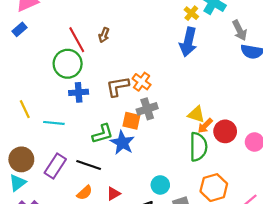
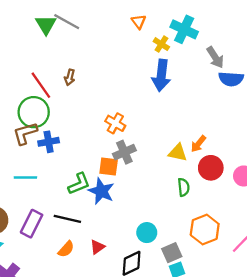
brown L-shape: (118, 86) -> (25, 133), moved
orange arrow: (205, 126) -> (198, 144), moved
green semicircle: (198, 147) -> (184, 187), size x0.6

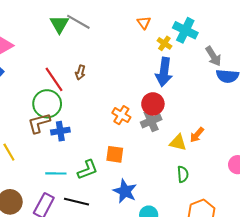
gray cross: (124, 152) -> (151, 121), moved
red circle: (211, 168) -> (153, 104), moved
cyan line: (25, 177) -> (56, 173), moved
blue star: (101, 191) -> (125, 191), moved

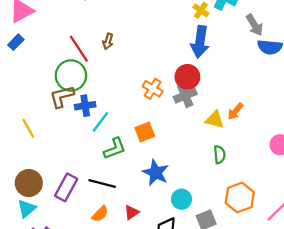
orange square: (115, 154) -> (145, 132), turned -30
cyan line: (56, 173) -> (100, 122), moved, turned -54

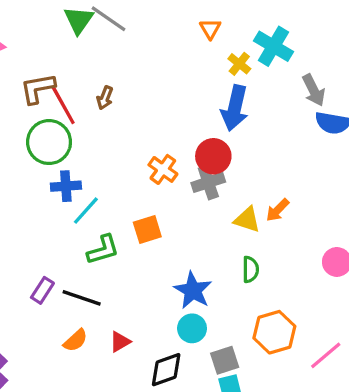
brown L-shape: (62, 97) -> (38, 88), moved
blue star: (156, 173) -> (193, 290), moved
purple rectangle: (66, 187) -> (42, 290), moved, size x0.7

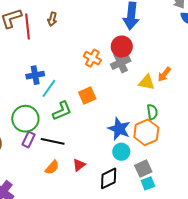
red line: (63, 105) -> (28, 26), turned 30
green circle: (49, 142) -> (25, 119), moved
orange hexagon: (274, 332) -> (146, 132), moved

